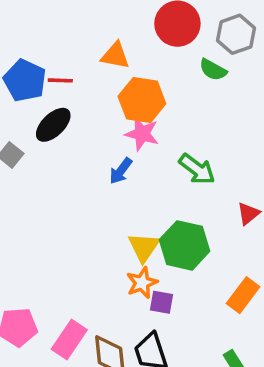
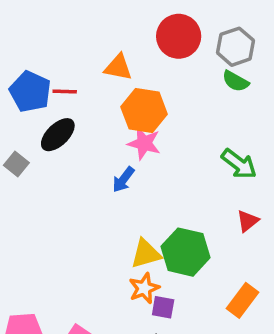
green semicircle: (213, 70) -> (236, 81), moved
green arrow: (197, 169) -> (239, 164), moved
yellow triangle: (144, 247) -> (146, 254), turned 40

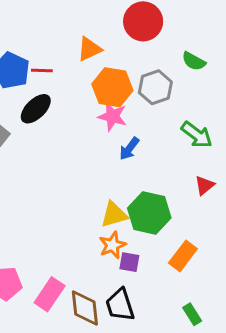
gray hexagon: (236, 47) -> (155, 87), moved
orange triangle: (118, 67) -> (89, 49), turned -36
blue arrow: (123, 180) -> (129, 149), moved
orange rectangle: (242, 300) -> (183, 256), moved

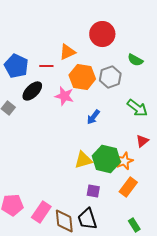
red line: (42, 70) -> (46, 66), moved
pink star: (112, 116) -> (64, 96), moved
orange star: (112, 245) -> (124, 161), moved

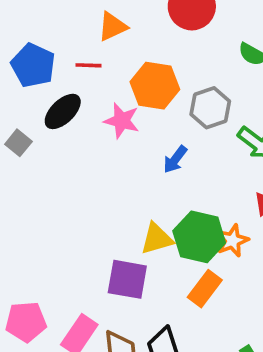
orange triangle: (67, 52) -> (113, 27), moved
gray hexagon: (110, 77) -> (210, 108), moved
orange rectangle: (128, 187) -> (205, 289), moved
purple square: (93, 191) -> (127, 279), moved, size x1.6

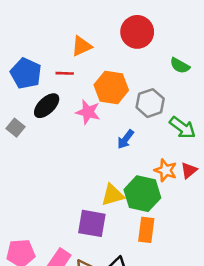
orange star: (232, 241) -> (166, 170), moved, turned -30
orange rectangle: (205, 289) -> (146, 230), turned -30

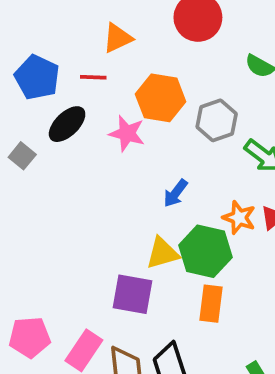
blue arrow: (126, 139) -> (176, 193), moved

